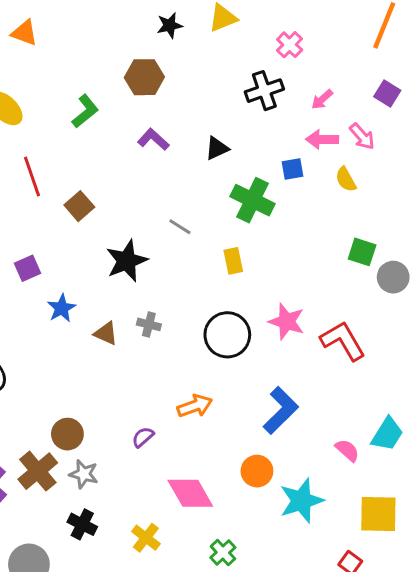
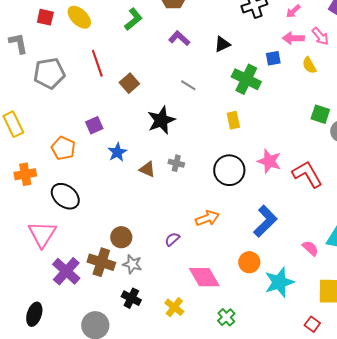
gray line: (180, 227) -> (188, 85), moved
brown cross: (38, 471) -> (101, 262), turned -32

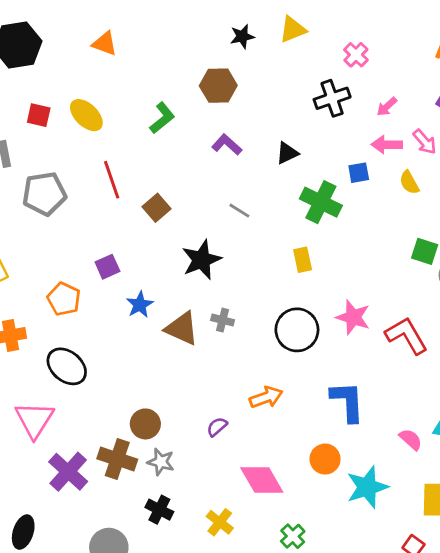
brown triangle: (147, 169) -> (182, 328), size x1.5
blue L-shape: (265, 221) -> (347, 401), turned -48

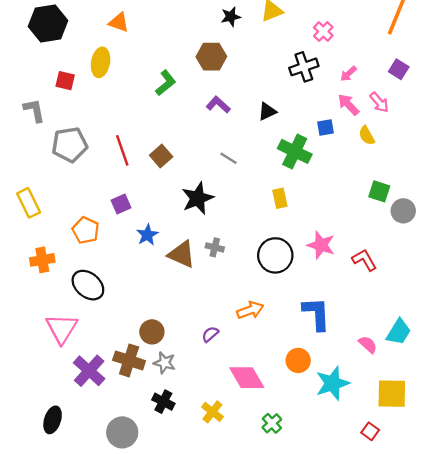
yellow ellipse: (86, 115) -> (101, 62), moved, turned 56
pink arrow: (387, 145) -> (348, 105), turned 45
red line: (112, 180) -> (122, 150), moved
red L-shape: (406, 336) -> (364, 260), size x0.7

